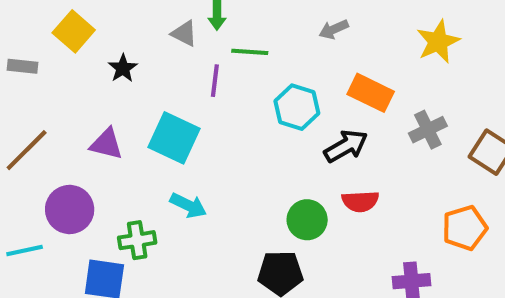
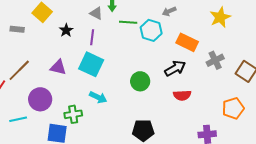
purple line: (215, 81) -> (92, 37), moved
cyan hexagon: (297, 107) -> (151, 30), moved
green circle: (307, 220) -> (140, 81), moved

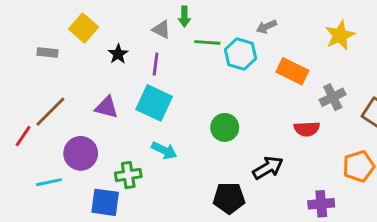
black arrow: (175, 68) -> (268, 168), moved
red semicircle: (182, 95) -> (307, 129), moved

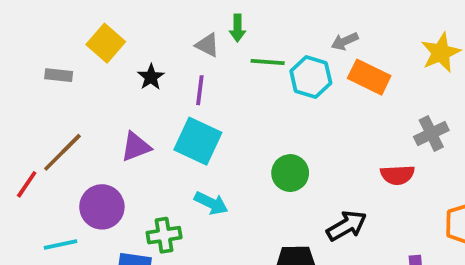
orange rectangle: (292, 71) -> (369, 77), moved
purple triangle: (107, 107) -> (136, 147), turned -35

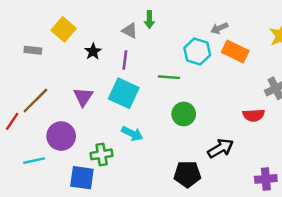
green line: (268, 62) -> (169, 77), moved
purple triangle: (136, 147) -> (83, 97), turned -35

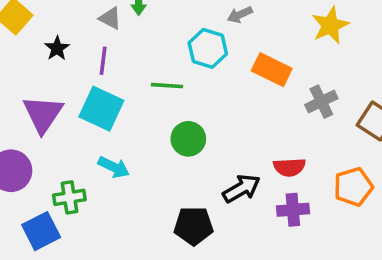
orange rectangle: (235, 51) -> (272, 70), moved
purple triangle: (83, 97) -> (43, 114), size x1.4
red semicircle: (254, 115) -> (289, 167), moved
blue square: (82, 178) -> (41, 231), turned -35
purple cross: (266, 179) -> (293, 210), moved

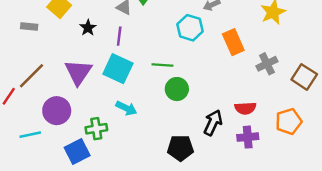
orange rectangle: (272, 70) -> (233, 42), turned 40
green line: (167, 86) -> (162, 65), moved
black arrow: (242, 188) -> (213, 123), turned -35

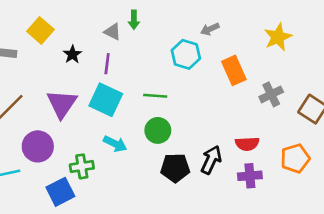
green circle: (177, 89) -> (158, 130), moved
black pentagon: (180, 148) -> (175, 168), moved

